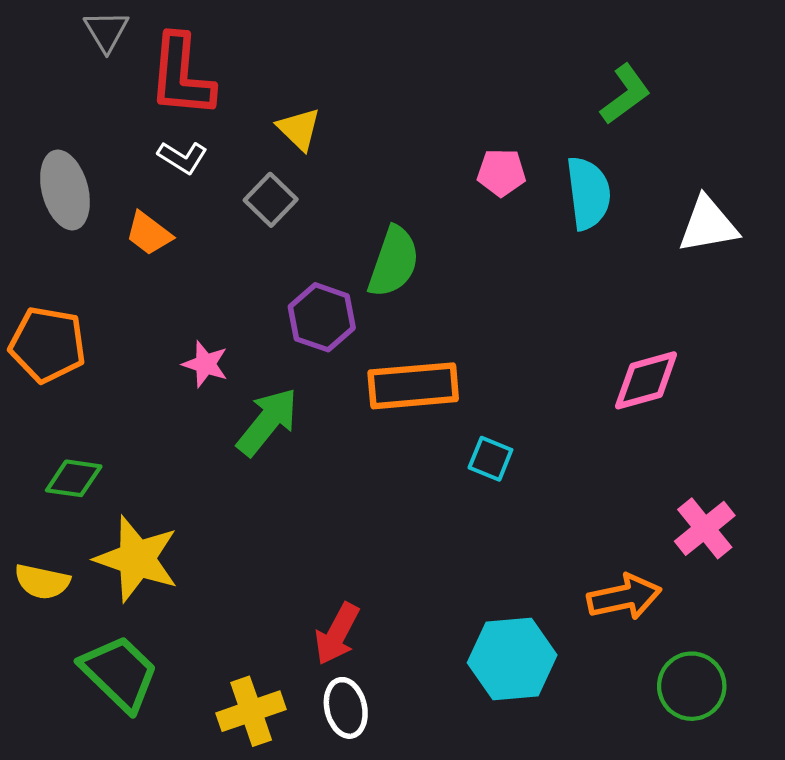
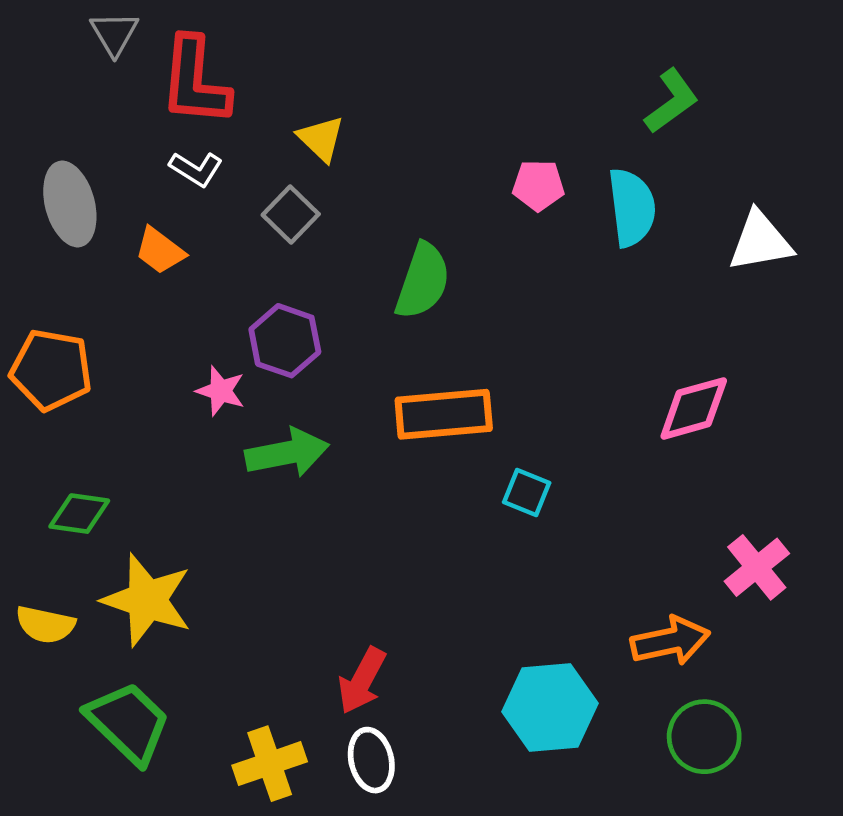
purple hexagon: (322, 317) -> (285, 341), moved
green arrow: (267, 422) -> (287, 453), turned 40
green circle: (692, 686) -> (704, 737), moved

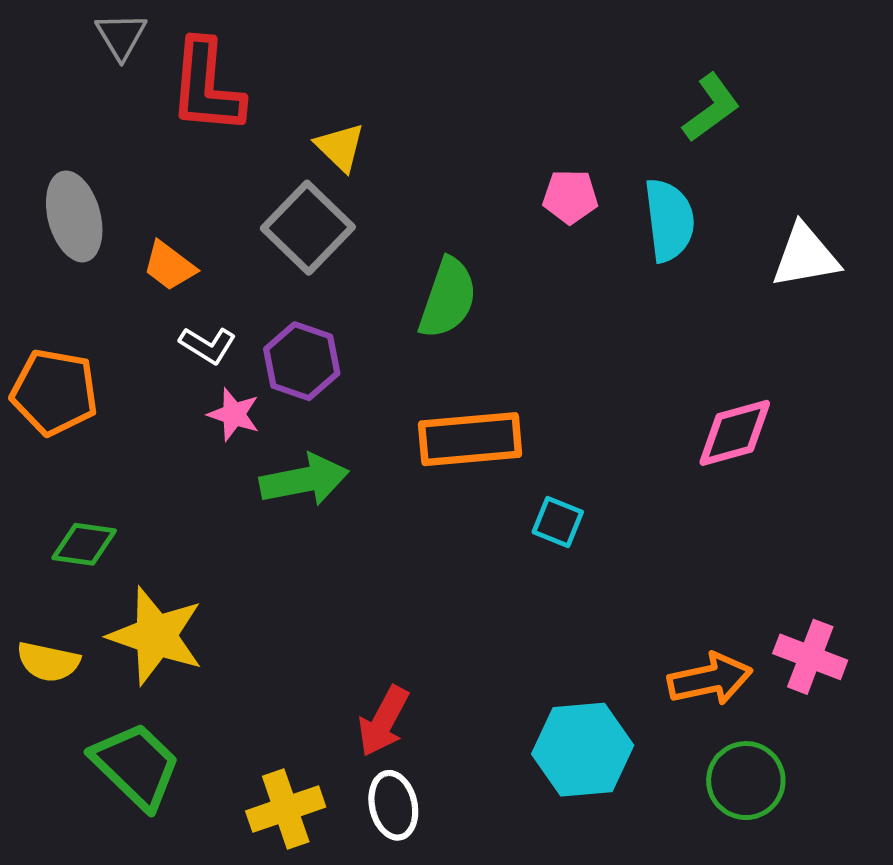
white L-shape: (196, 169) -> (208, 345), moved
gray square: (291, 214) -> (308, 228), size x1.5
pink cross: (757, 567) -> (810, 657), moved, turned -30

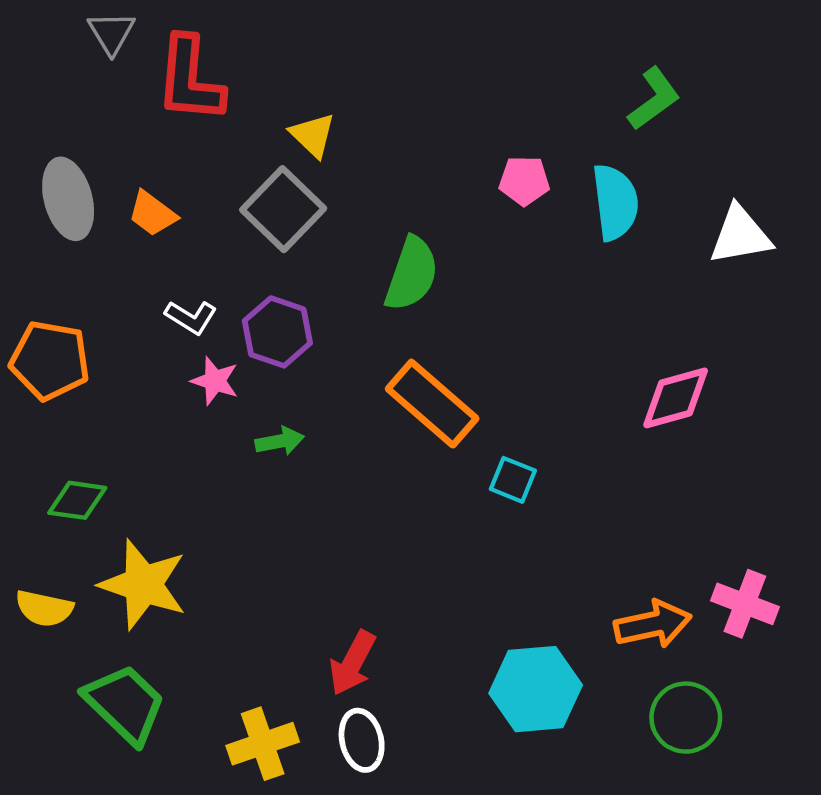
orange trapezoid: (169, 266) -> (152, 214), moved
orange rectangle: (470, 439) -> (432, 404), turned 46
green arrow: (304, 480) -> (280, 441), size x0.6

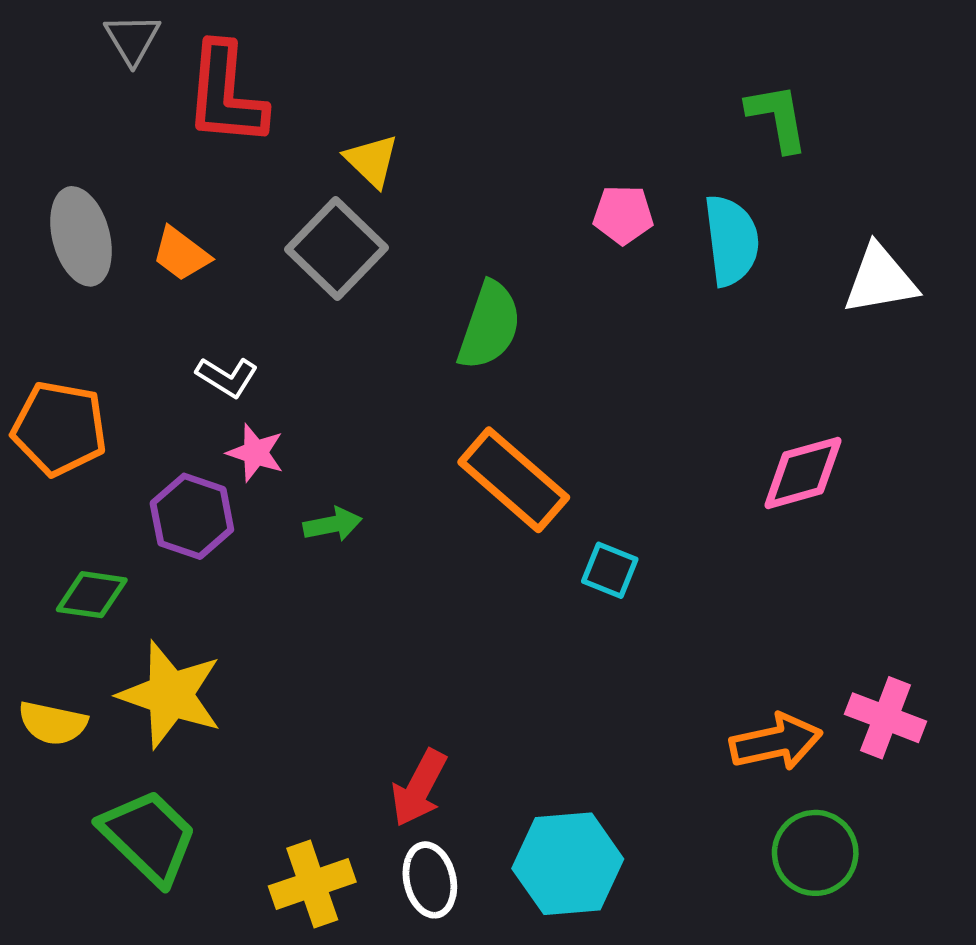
green L-shape: (654, 99) -> (777, 117), turned -64
purple hexagon: (277, 332) -> (192, 516), moved
cyan hexagon: (536, 689) -> (568, 864), moved

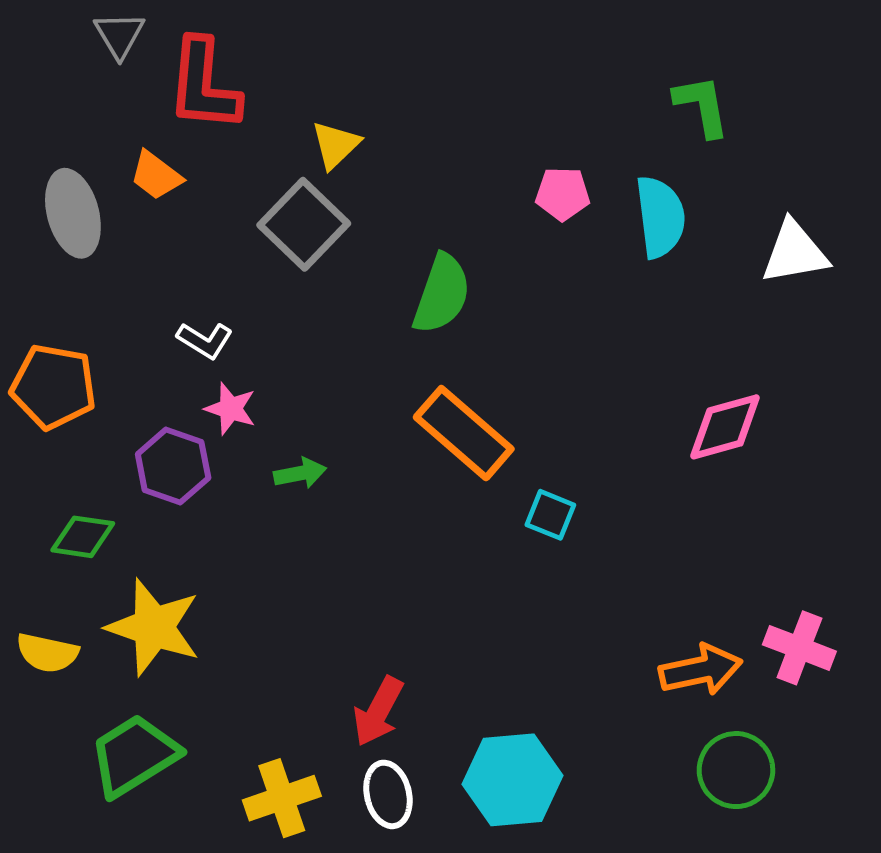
yellow triangle: (372, 161) -> (335, 145), turned 32
orange trapezoid: (181, 254) -> (156, 175), moved
green trapezoid: (149, 837) -> (134, 755), turned -76

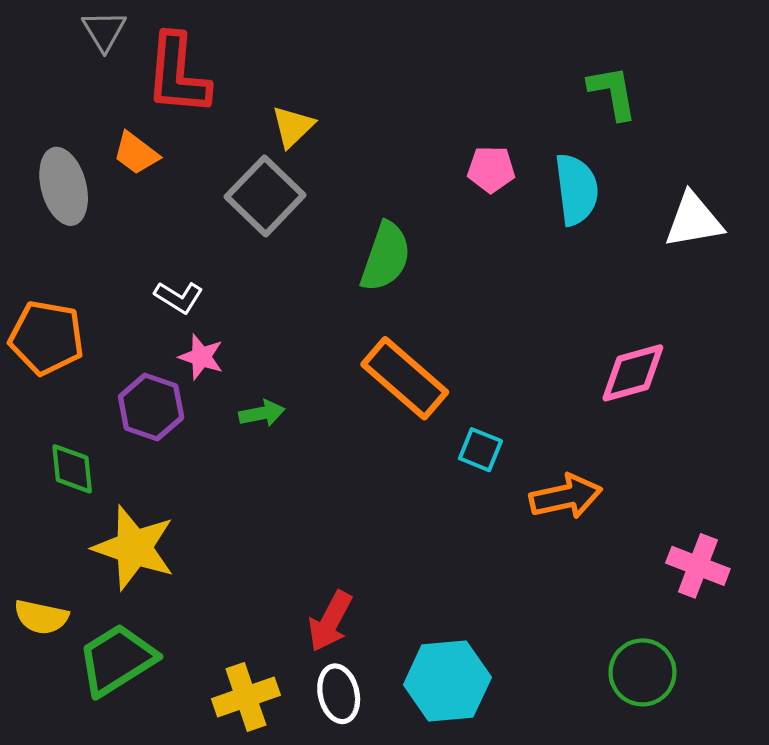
green diamond: (83, 537) -> (72, 469), turned 76
yellow semicircle: (47, 653) -> (41, 617), moved
orange arrow: (701, 670) -> (566, 497), moved

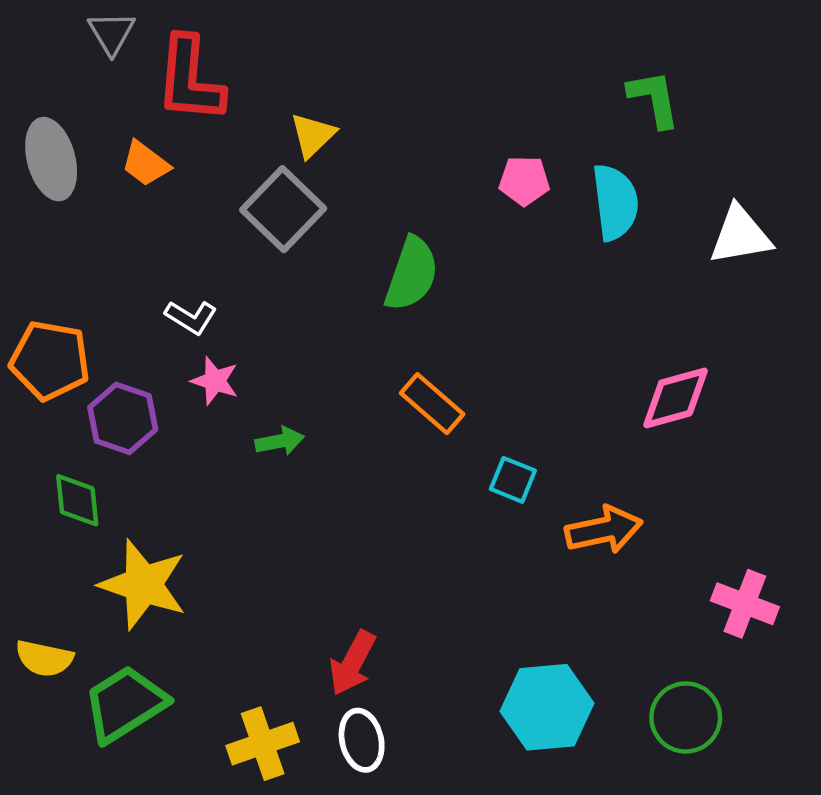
gray ellipse: (64, 186) -> (51, 159), moved
orange rectangle: (405, 378) -> (432, 404), size x0.7
purple hexagon: (151, 407) -> (123, 418), moved
cyan hexagon: (447, 681) -> (547, 707), moved

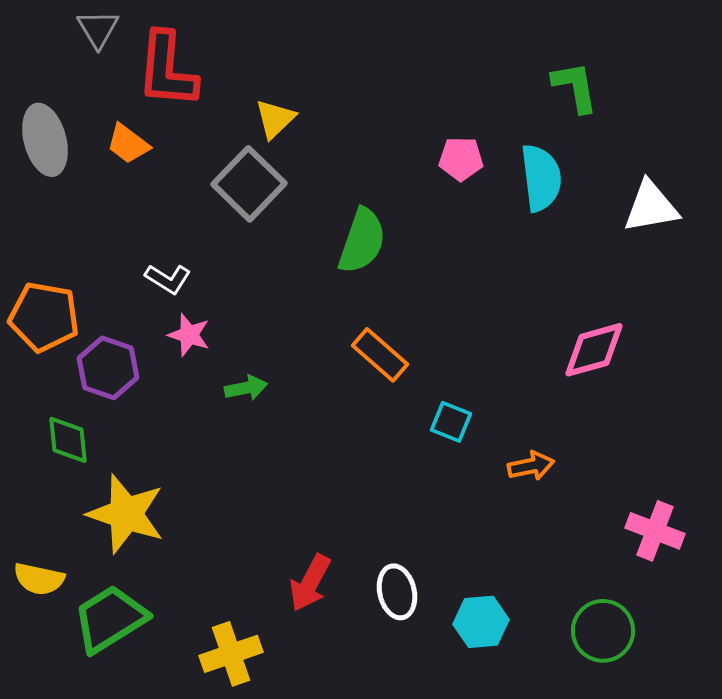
orange arrow: (604, 530) -> (531, 466), size x0.7
cyan hexagon: (547, 707) -> (481, 622), size x0.7
white ellipse: (362, 740) -> (397, 592), moved

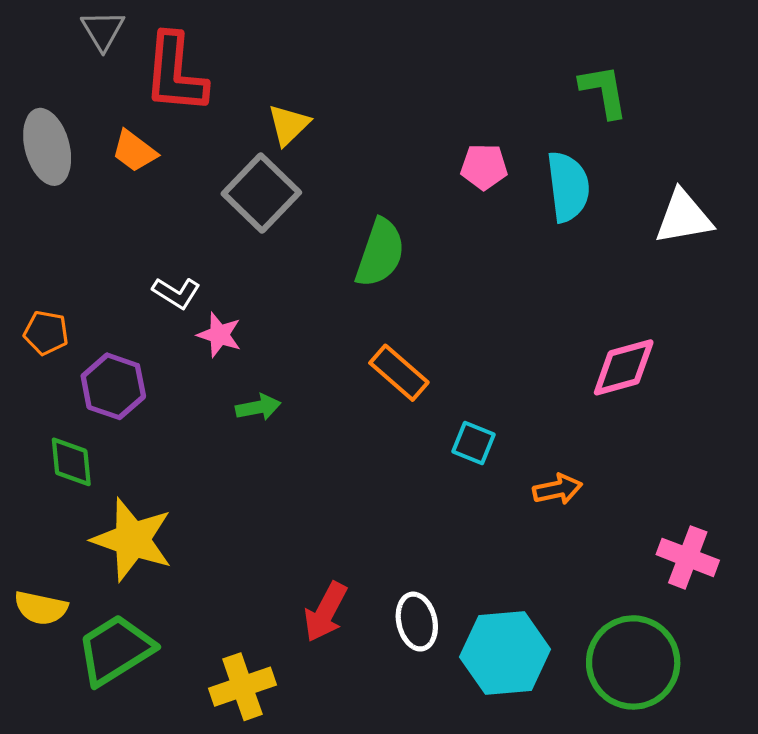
orange pentagon: (44, 317) -> (46, 333), size x0.6
pink star: (189, 335) -> (219, 335), moved
cyan hexagon: (481, 622) -> (505, 653), size x1.5
green circle: (603, 631) -> (633, 662), size x1.4

